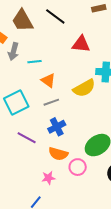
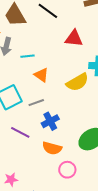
gray line: (51, 102) -> (36, 103), moved
pink circle: (78, 167) -> (67, 170), moved
pink star: (48, 178) -> (11, 180), moved

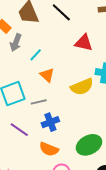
cyan line: (27, 56) -> (36, 55), turned -48

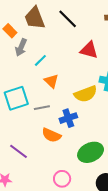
blue cross: (50, 122) -> (68, 118), moved
purple line: (19, 130) -> (18, 151), moved
orange semicircle: (49, 149) -> (51, 135), moved

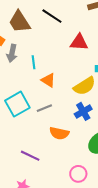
cyan line: (40, 60) -> (34, 62), turned -40
blue cross: (68, 118) -> (83, 111), moved

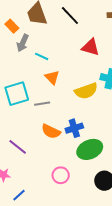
cyan line: (34, 62) -> (42, 56), turned -72
blue cross: (83, 111) -> (74, 128), moved

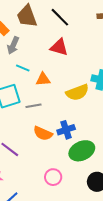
red triangle: (91, 47) -> (59, 47), moved
cyan line: (42, 56) -> (23, 68), moved
orange triangle: (52, 77) -> (43, 79), turned -49

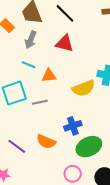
gray arrow: (13, 45) -> (31, 40), moved
orange semicircle: (43, 133) -> (46, 142), moved
pink circle: (53, 177) -> (73, 174), moved

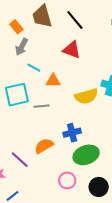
gray arrow: (31, 40) -> (22, 47), moved
orange semicircle: (46, 142) -> (44, 146), turned 120
purple line: (17, 146) -> (20, 160), moved

